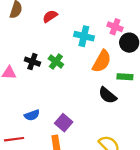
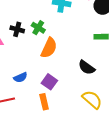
orange semicircle: (102, 61) -> (49, 48), moved
black semicircle: (108, 95) -> (87, 67), moved

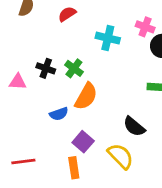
blue semicircle: (20, 77) -> (59, 114), moved
yellow semicircle: (92, 100) -> (121, 156), moved

